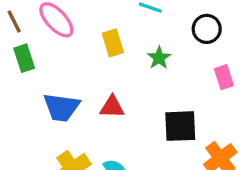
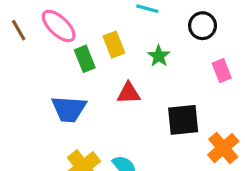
green rectangle: (24, 58) -> (85, 59), moved
red triangle: (112, 107) -> (129, 93), moved

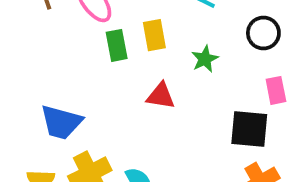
blue trapezoid: (69, 109) -> (61, 122), moved
black square: (183, 120) -> (249, 129), moved

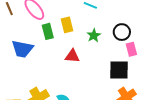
black circle: (263, 33) -> (122, 32), moved
blue trapezoid: (61, 122) -> (22, 49), moved

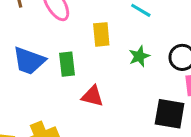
green rectangle: (48, 31) -> (67, 64), moved
red triangle: (72, 56) -> (92, 96), moved

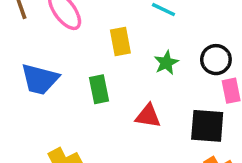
green rectangle: (67, 64) -> (99, 89), moved
red triangle: (92, 96) -> (148, 116), moved

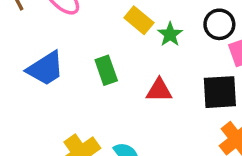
yellow rectangle: (120, 41) -> (139, 20), moved, turned -32
blue trapezoid: (40, 79) -> (45, 69), turned -39

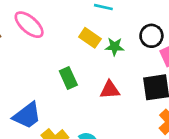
green star: (170, 34) -> (115, 47), turned -30
blue trapezoid: (45, 69) -> (27, 115), moved

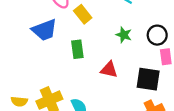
yellow rectangle: (90, 38) -> (83, 14), moved
blue trapezoid: (27, 115) -> (44, 30), moved

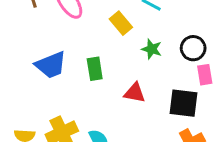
yellow rectangle: (83, 14) -> (121, 23), moved
blue trapezoid: (44, 30) -> (51, 65), moved

